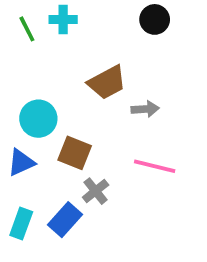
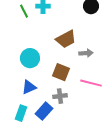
brown square: (75, 153) -> (61, 72), moved
blue triangle: (21, 162) -> (29, 87), moved
gray cross: (96, 191) -> (60, 96), turned 32

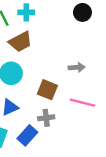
brown trapezoid: (66, 39) -> (20, 42), moved

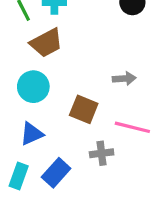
gray cross: (46, 118) -> (102, 153), moved

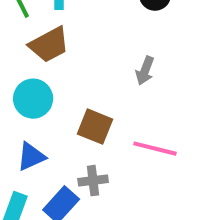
gray arrow: (124, 79) -> (145, 71), moved, turned 115
gray cross: (102, 153) -> (93, 181), moved

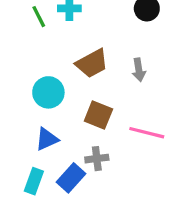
brown trapezoid: (49, 45) -> (92, 63), moved
gray arrow: (145, 71) -> (139, 70), turned -30

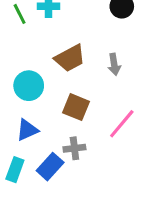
pink line: (147, 133) -> (122, 124), turned -64

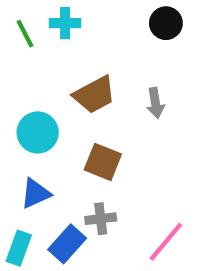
pink line: (122, 124) -> (166, 242), moved

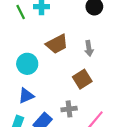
brown square: (103, 162) -> (82, 79), moved, turned 36
gray cross: (101, 219) -> (69, 109), moved

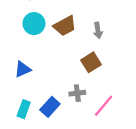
cyan circle: (27, 64) -> (34, 24), moved
blue triangle: (26, 96) -> (23, 69), moved

